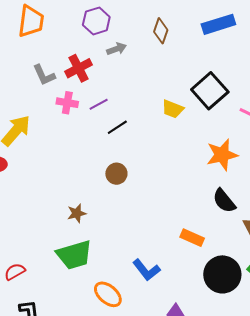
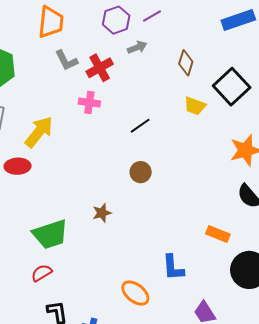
brown diamond: (161, 31) -> (186, 63), moved
gray L-shape: (44, 75) -> (66, 60), moved
purple line: (99, 104) -> (152, 16), moved
green trapezoid: (74, 255) -> (50, 234), moved
blue L-shape: (146, 270) -> (173, 268), turned 36

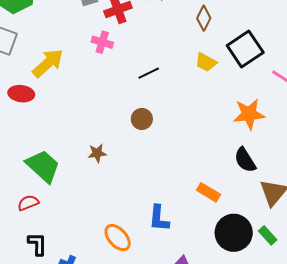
green trapezoid: (50, 234) -> (43, 166), turned -129

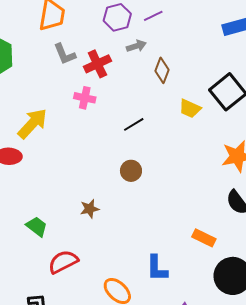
brown diamond: (204, 18) -> (162, 70), moved
green trapezoid: (43, 166) -> (37, 226), size x0.6
red semicircle: (28, 203) -> (63, 262), moved, size x1.4

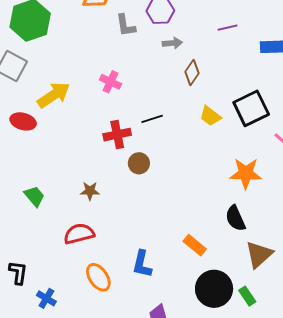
purple line: (153, 16) -> (227, 28), moved
gray L-shape: (65, 54) -> (126, 25), moved
red cross: (97, 64) -> (117, 135), moved
red semicircle: (63, 262) -> (79, 234), moved

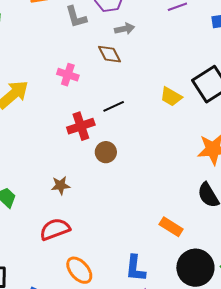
brown diamond: (192, 73) -> (110, 54), moved, turned -55
blue L-shape: (142, 264) -> (135, 268), moved

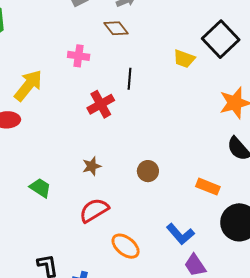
black line: (114, 106) -> (129, 79), turned -50
brown circle: (106, 152) -> (148, 171), moved
blue L-shape: (135, 268) -> (180, 234), turned -36

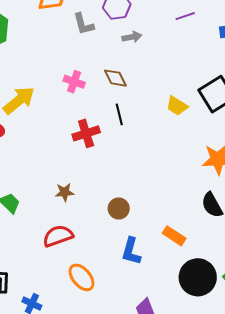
brown diamond: (116, 28) -> (115, 78), moved
black line: (129, 79) -> (119, 114), turned -30
blue L-shape: (180, 234) -> (131, 251), moved, turned 44

